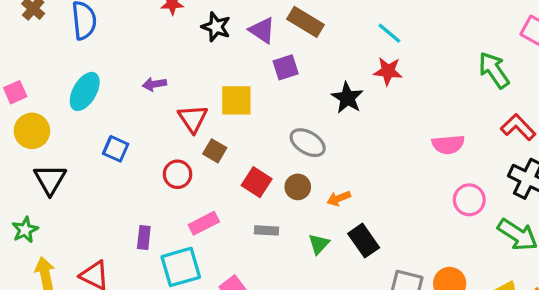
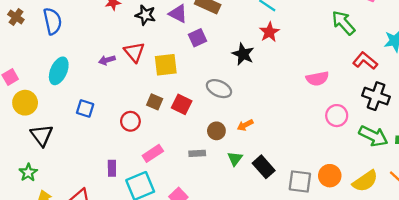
red star: (388, 71) -> (269, 32), turned -30
red triangle: (193, 119) -> (134, 52), moved
red square: (257, 182) -> (182, 104), moved
brown circle: (298, 187) -> (216, 131), moved
black rectangle: (364, 241) -> (264, 167), moved

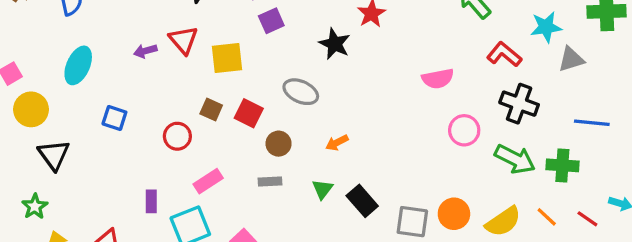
brown circle: (216, 131) -> (279, 144), moved

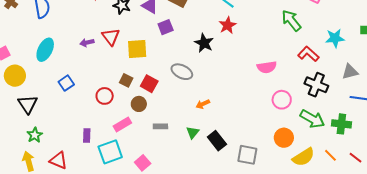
gray triangle: (571, 59) -> (350, 72), moved
blue square: (114, 118) -> (66, 83), turned 35
brown circle: (279, 144) -> (139, 104), moved
green star: (35, 206) -> (35, 135), moved
orange circle: (454, 214) -> (284, 138), moved

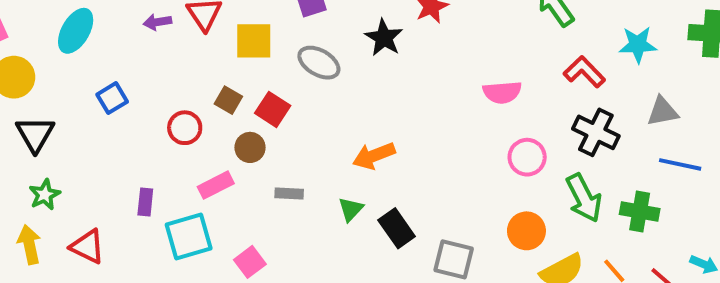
gray ellipse: (182, 72) -> (319, 63), moved
orange arrow: (203, 104) -> (374, 156), size x1.5
green arrow: (312, 119) -> (584, 198), turned 30

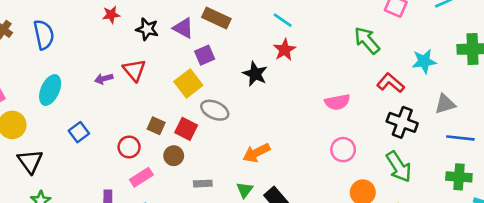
yellow square: (254, 41) -> (188, 83), moved, turned -32
gray ellipse: (319, 63) -> (215, 110), moved
pink circle: (527, 157) -> (343, 150), moved
pink rectangle: (216, 185) -> (141, 177), moved
green cross: (640, 212) -> (459, 177), moved

